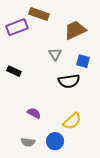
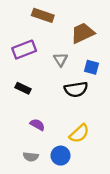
purple rectangle: (17, 27) -> (24, 50), moved
black rectangle: (14, 71) -> (23, 88), moved

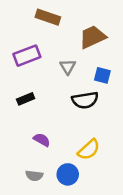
black rectangle: (23, 88) -> (26, 99), turned -48

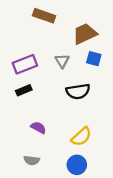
purple rectangle: (27, 56) -> (25, 64), moved
blue square: (102, 75) -> (94, 59), moved
blue circle: (68, 174) -> (77, 165), moved

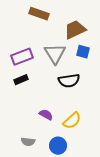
gray triangle: (62, 61) -> (55, 54), size x1.6
purple semicircle: (38, 128) -> (46, 115), moved
blue circle: (77, 165) -> (58, 146), moved

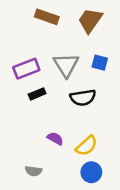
brown trapezoid: (75, 30) -> (90, 20), moved, turned -30
black rectangle: (21, 80) -> (37, 94), moved
blue circle: (58, 146) -> (91, 172), moved

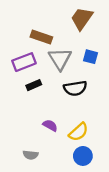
brown rectangle: (47, 17) -> (41, 37), moved

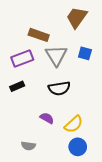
black rectangle: (34, 85) -> (17, 86), moved
black semicircle: (75, 88) -> (59, 88), moved

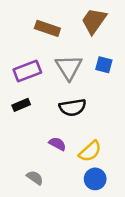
brown rectangle: (39, 35) -> (47, 28), moved
gray semicircle: (28, 146) -> (35, 178), turned -152

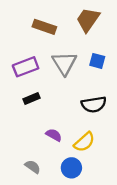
black rectangle: (21, 105) -> (31, 99), moved
black semicircle: (73, 107) -> (94, 104), moved
blue circle: (95, 179) -> (71, 168), moved

